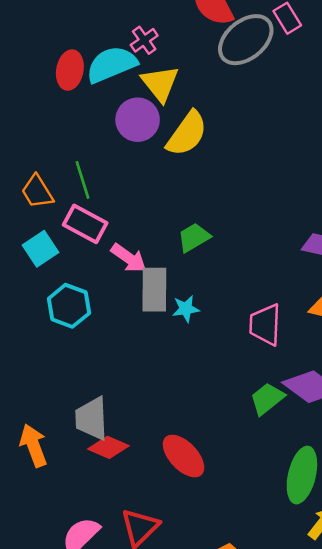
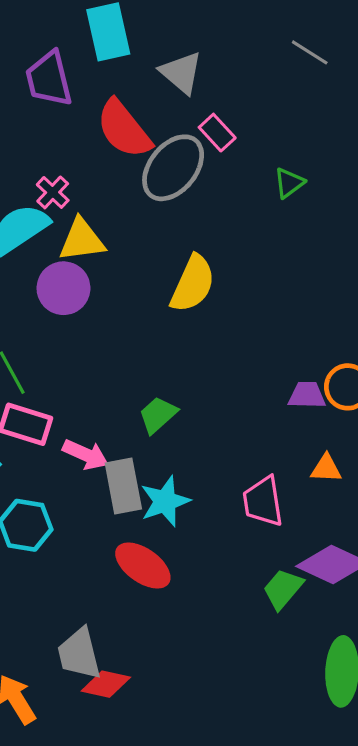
yellow triangle: (160, 84) -> (82, 240), turned -48
yellow semicircle: (187, 134) -> (193, 284), moved
cyan star: (186, 309) -> (165, 501), size x1.5
red ellipse: (184, 456) -> (143, 566), moved

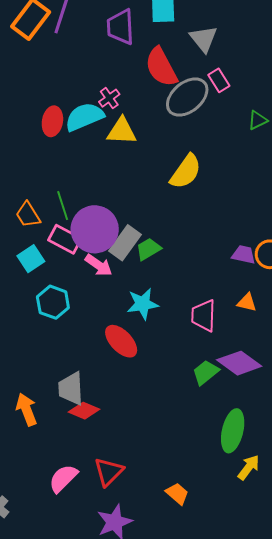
purple circle: (63, 288) -> (95, 229), moved, size x1.4
gray rectangle: (123, 486) -> (125, 243), moved, turned 36

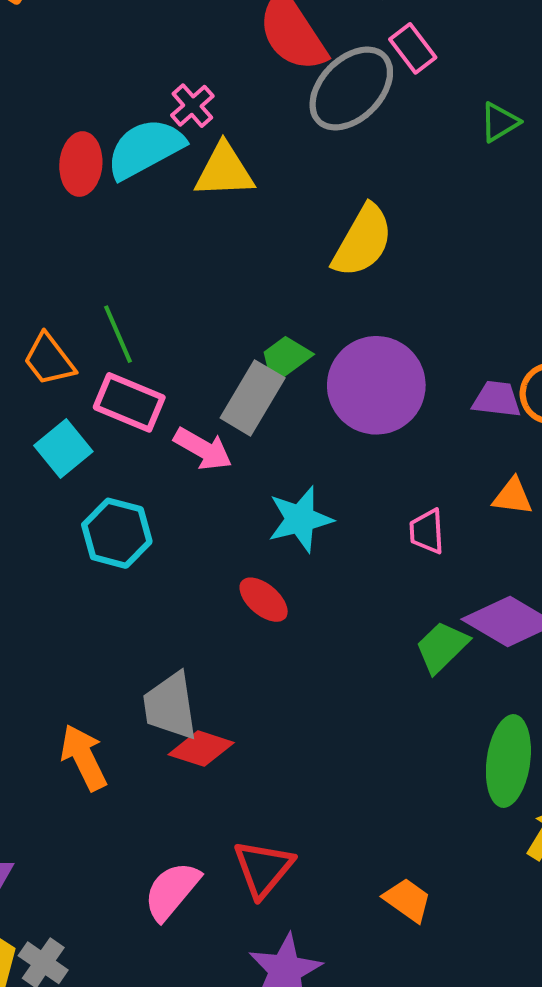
purple circle: (95, 229) -> (376, 385), moved
green trapezoid: (148, 249) -> (285, 358), moved
pink trapezoid: (204, 316) -> (427, 531), size x0.7
red ellipse: (121, 341) -> (264, 600), size x0.7

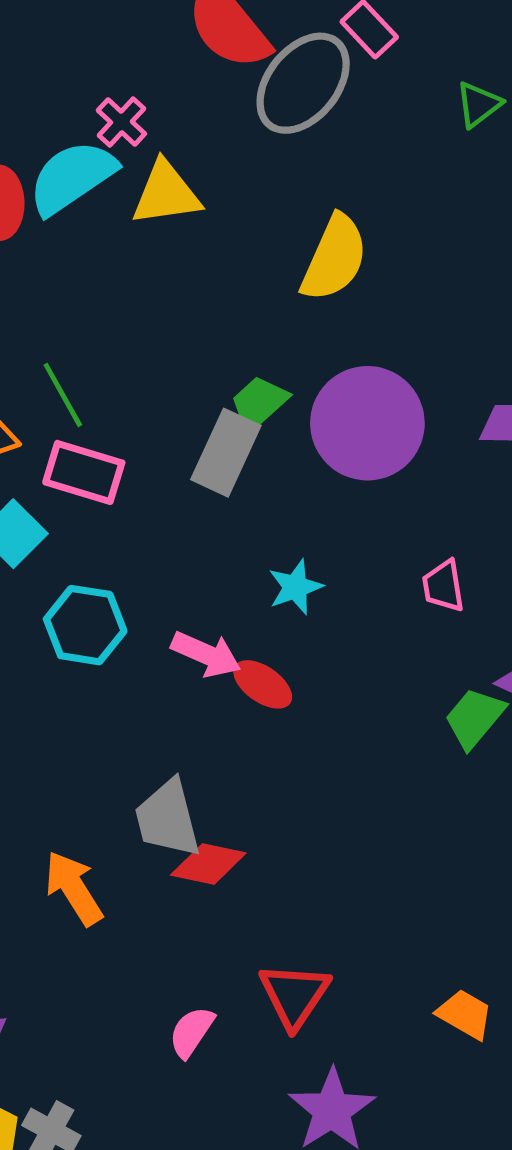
pink arrow: (203, 449) -> (206, 654), moved
cyan star: (300, 519) -> (295, 587), size x0.7
pink semicircle: (172, 891) -> (191, 1032), size x0.7

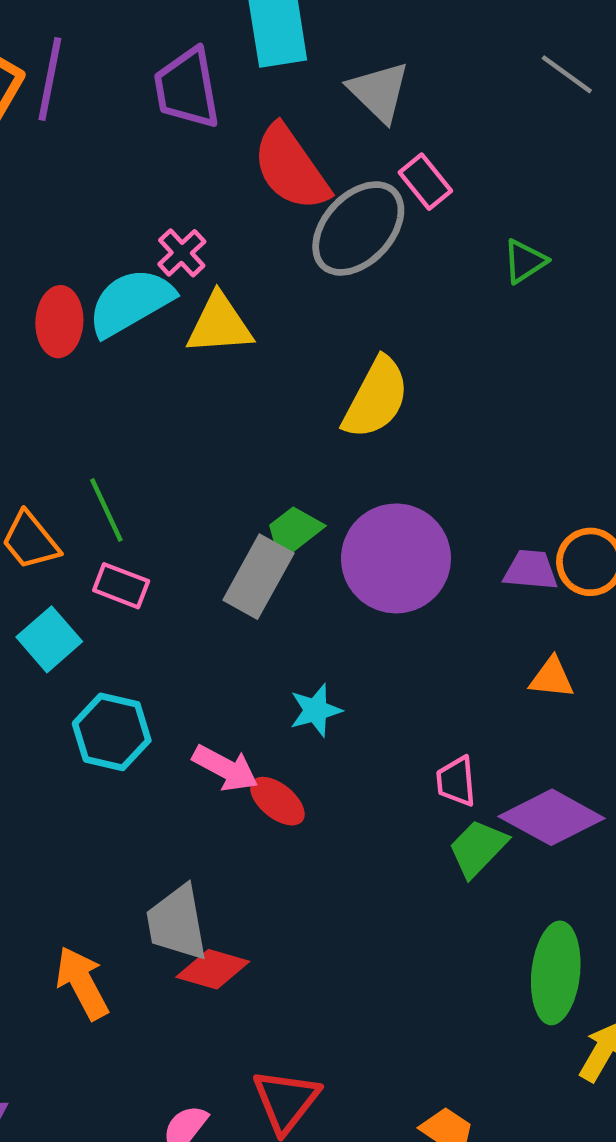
pink rectangle: (84, 472) -> (121, 586), size x0.7
pink trapezoid: (443, 586) -> (456, 781), moved

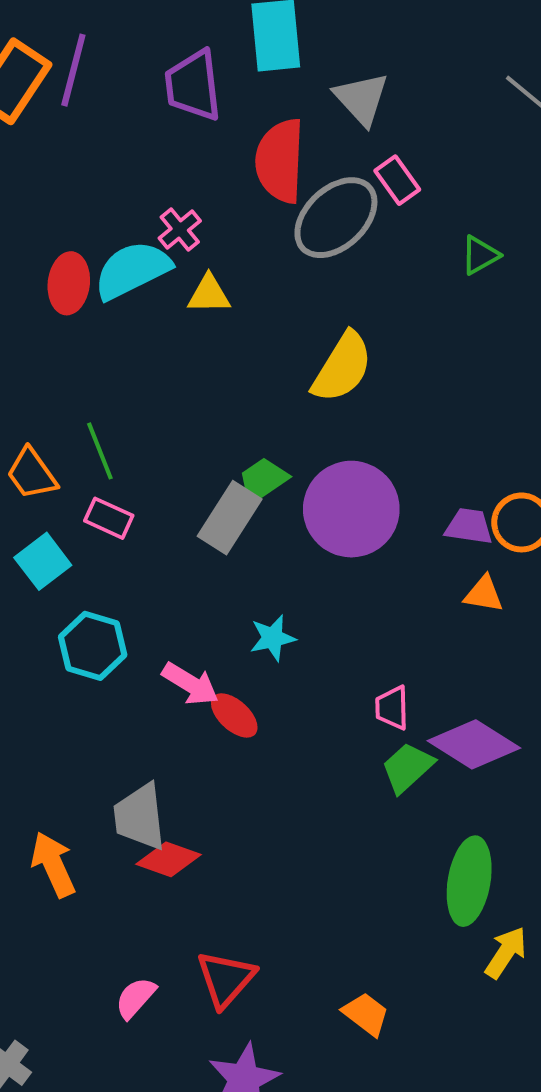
red semicircle: (291, 168) -> (280, 161), turned 34
yellow triangle: (219, 324) -> (209, 294), size x0.7
orange triangle: (552, 678) -> (484, 594), moved

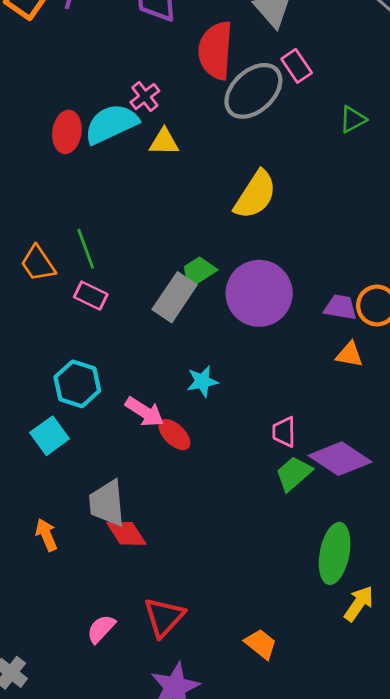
cyan square: (43, 561) -> (50, 436), moved
red diamond: (169, 859) -> (126, 533), turned 36
orange arrow: (53, 864) -> (46, 535), size x0.7

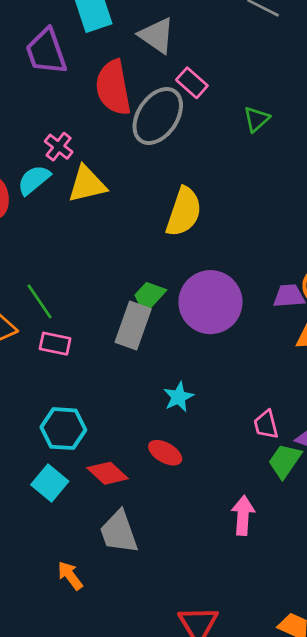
cyan semicircle: (111, 124) -> (34, 180), size x0.7
yellow triangle: (164, 142) -> (87, 184), size x1.4
pink arrow: (145, 412) -> (243, 515), moved, turned -105
red diamond: (126, 533) -> (108, 473), moved

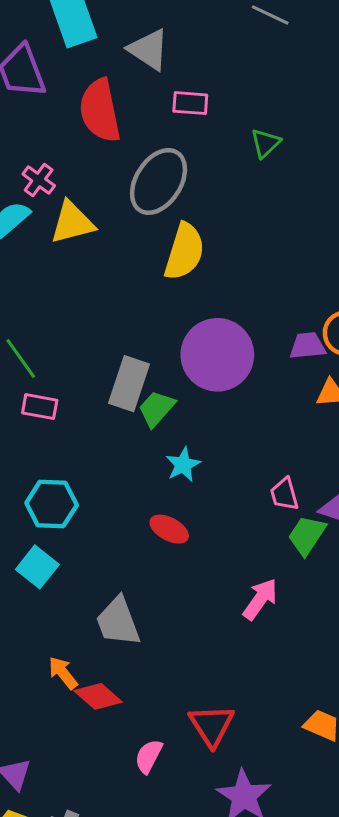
pink rectangle: (192, 83) -> (190, 103), turned -36
gray ellipse: (158, 116) -> (159, 181), moved
green trapezoid: (149, 296) -> (157, 409), moved
red diamond: (108, 473) -> (98, 696), moved
pink arrow: (243, 515) -> (260, 599), turned 33

